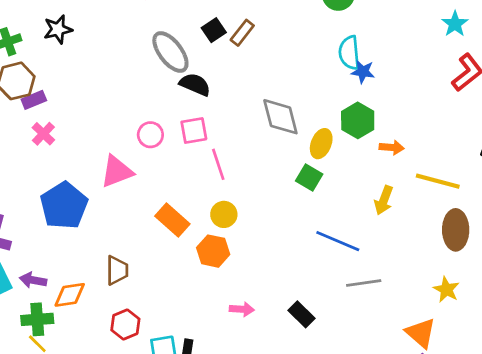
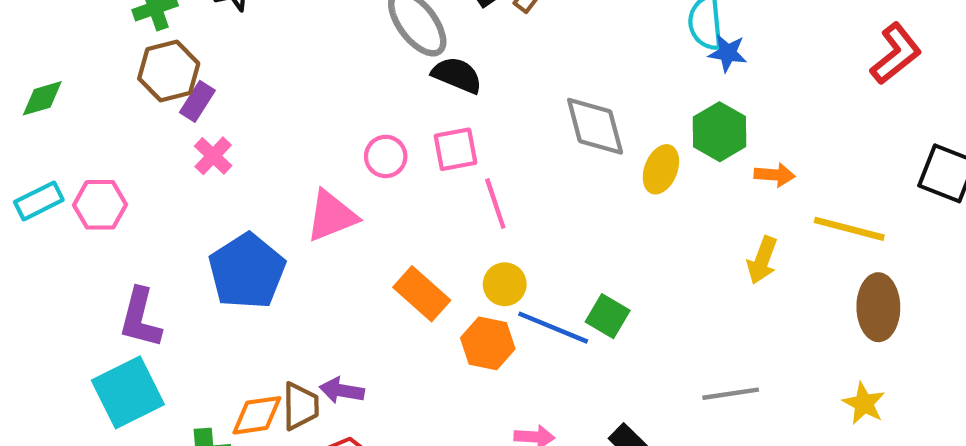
purple rectangle: (34, 100) -> (197, 101), turned -35
green square: (309, 178) -> (608, 316), moved
blue line: (338, 241) -> (553, 328), moved
brown trapezoid: (117, 270) -> (300, 406), moved
purple arrow: (33, 280) -> (342, 391), moved

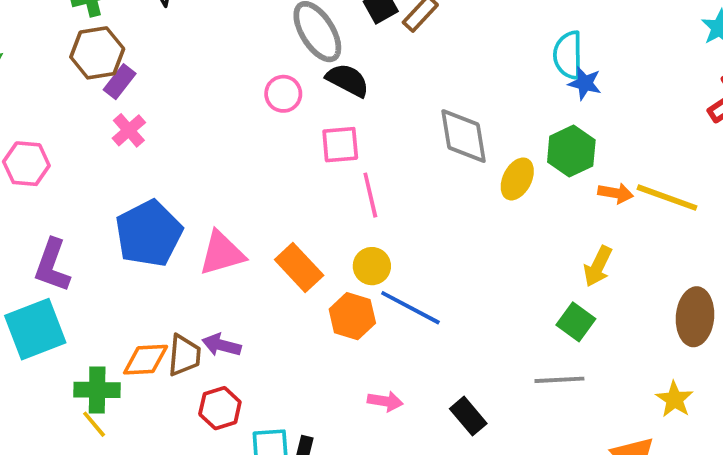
pink circle: (386, 156) -> (283, 94), moved
pink triangle: (332, 216) -> (222, 253), moved
yellow line: (849, 229) -> (667, 198), moved
green square: (608, 316) -> (576, 322), moved

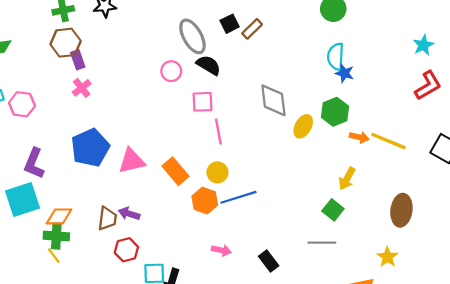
purple rectangle: (120, 82) -> (78, 60), turned -60
blue line: (410, 308) -> (238, 197), turned -48
orange diamond: (146, 360) -> (59, 216), moved

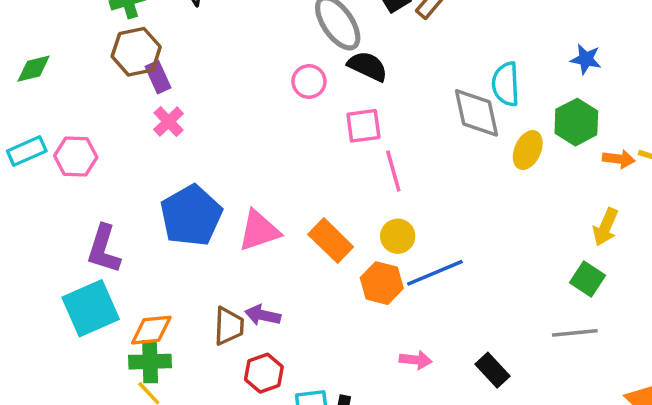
cyan semicircle: (336, 57) -> (506, 84), moved

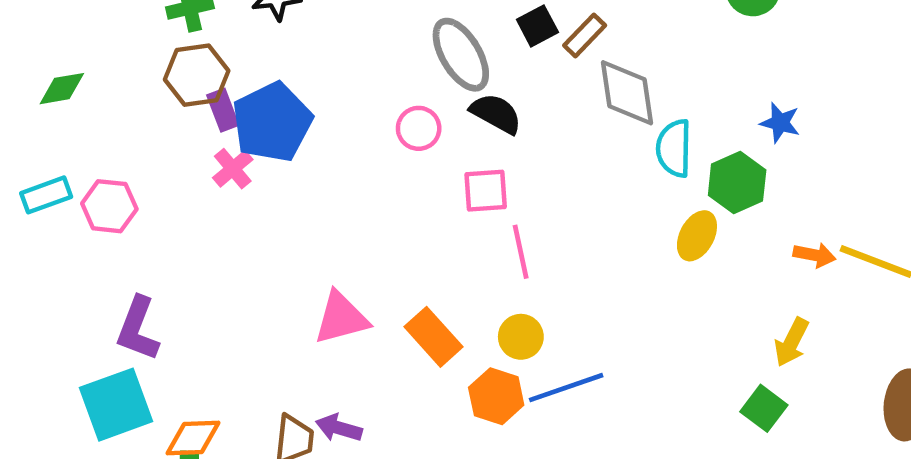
gray diamond: (476, 113) -> (627, 93), moved
green hexagon: (576, 122) -> (737, 183), moved
blue pentagon: (191, 216) -> (272, 122), moved

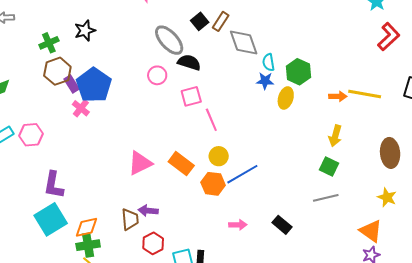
blue star: (780, 123) -> (265, 81), moved
cyan semicircle: (674, 148) -> (269, 62), size x0.7

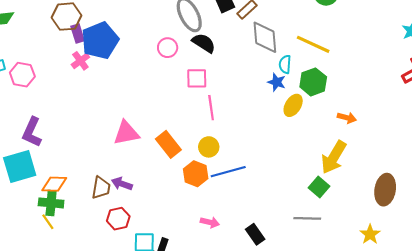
yellow line: (365, 94) -> (313, 44), moved
yellow arrow: (335, 136) -> (334, 157), size x1.5

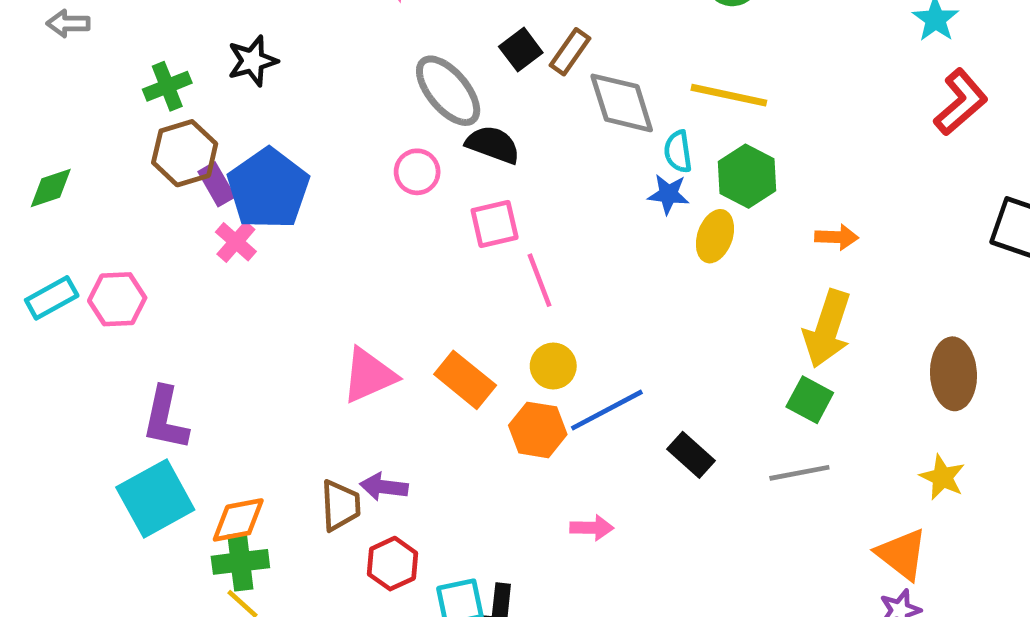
black rectangle: (255, 234) -> (691, 455), moved

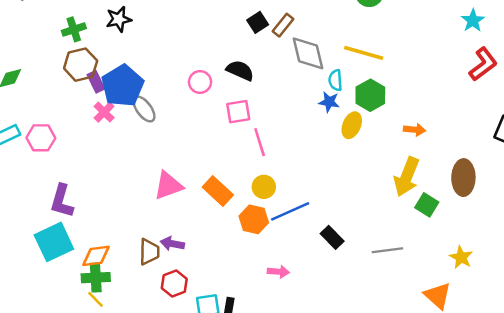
gray ellipse: (448, 91) -> (144, 109), moved, size x0.7
brown ellipse: (953, 374) -> (463, 178), moved
green square: (810, 400) -> (427, 205), moved

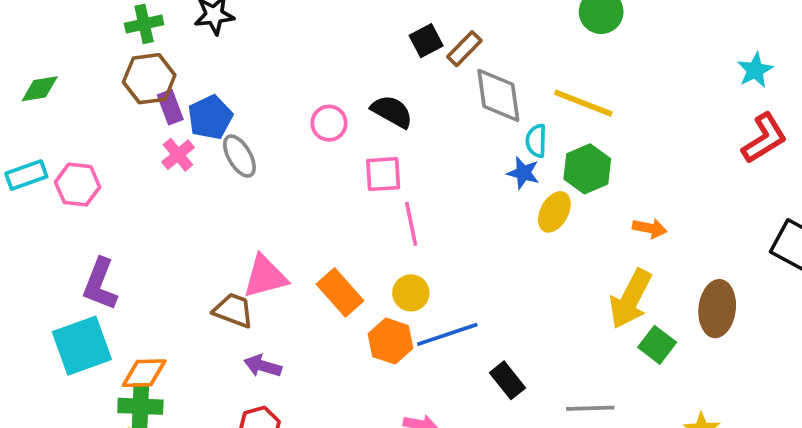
blue pentagon: (123, 86) -> (210, 117), size x0.7
brown trapezoid: (149, 252) -> (233, 310), moved, turned -76

